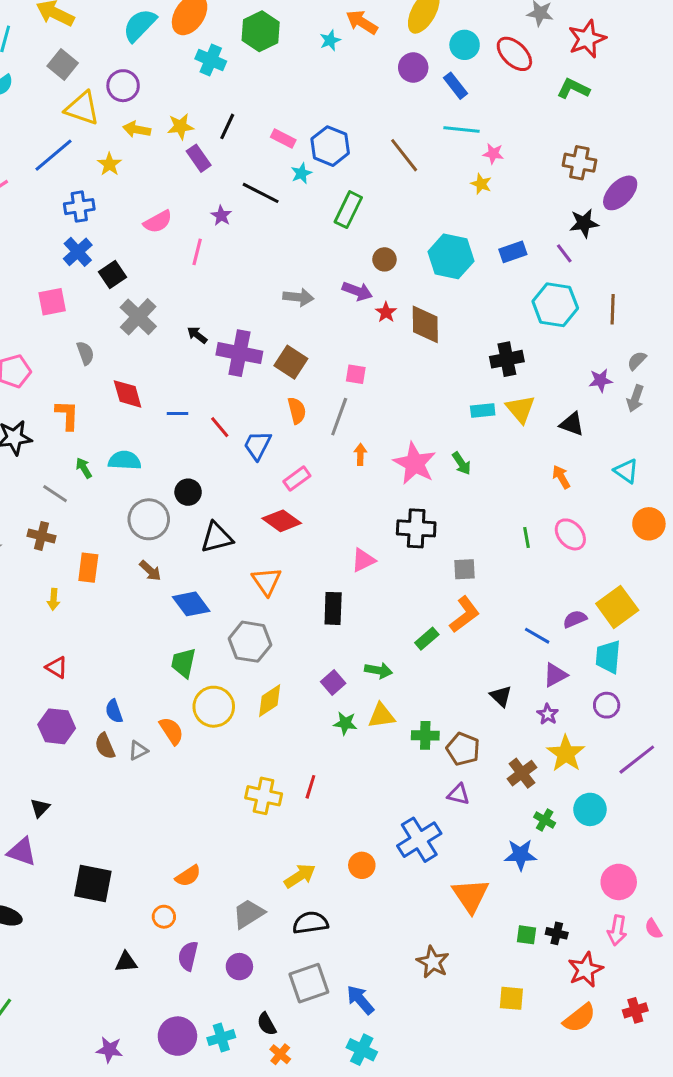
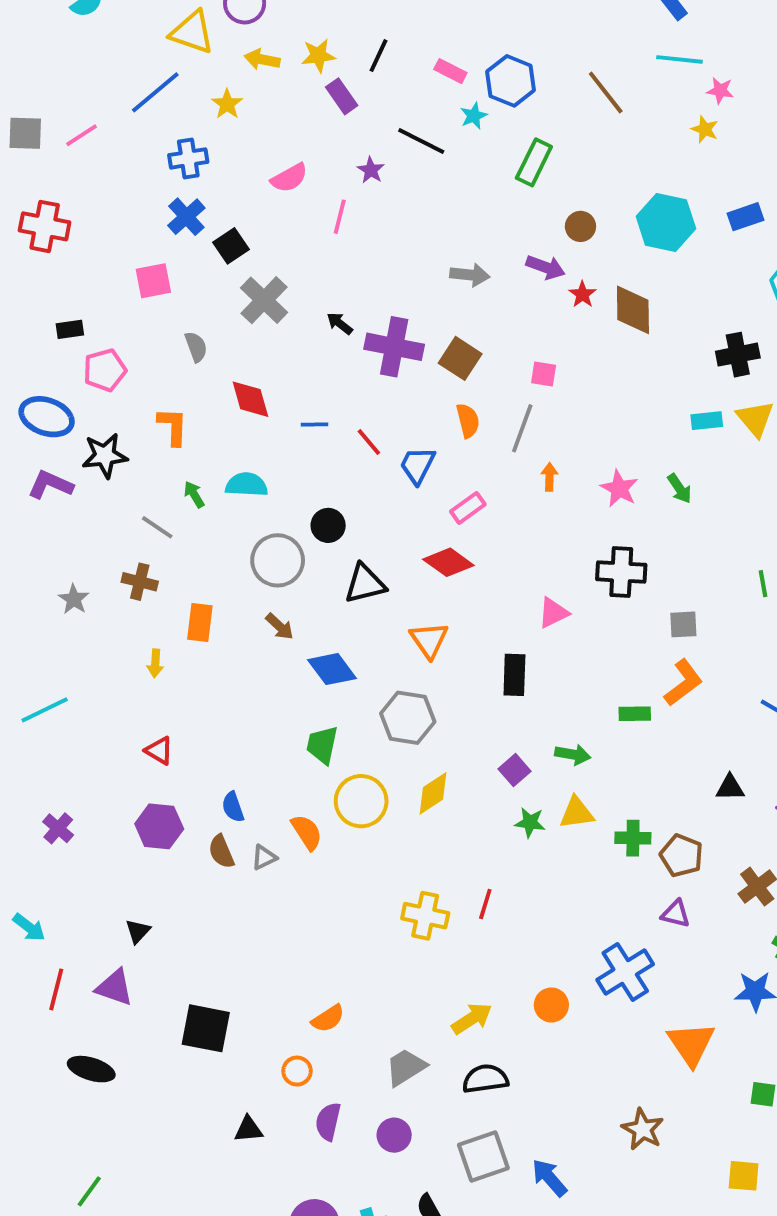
pink star: (415, 463) -> (619, 489), size x0.7
green rectangle: (427, 639) -> (635, 714), turned 40
black triangle: (501, 696) -> (730, 788), turned -45

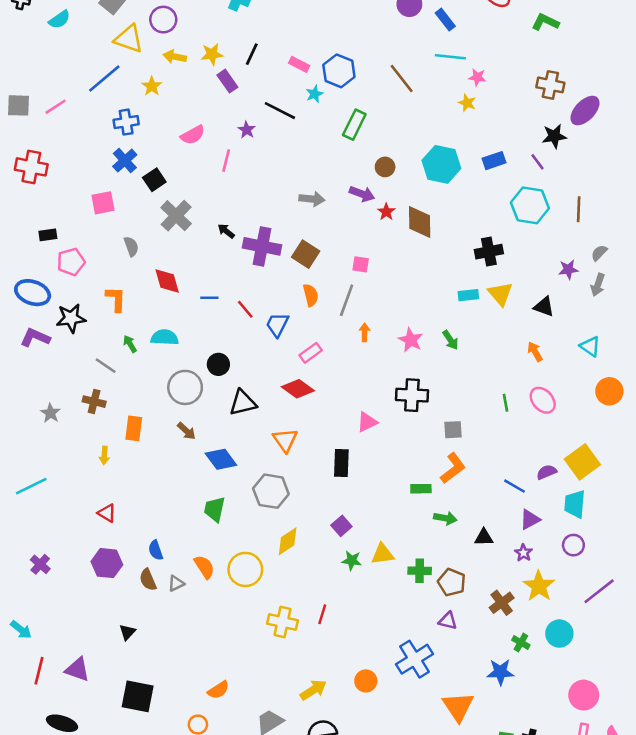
green arrow: (573, 755) -> (445, 518), moved
yellow circle: (361, 801) -> (245, 569), moved
black triangle: (138, 931) -> (127, 632), moved

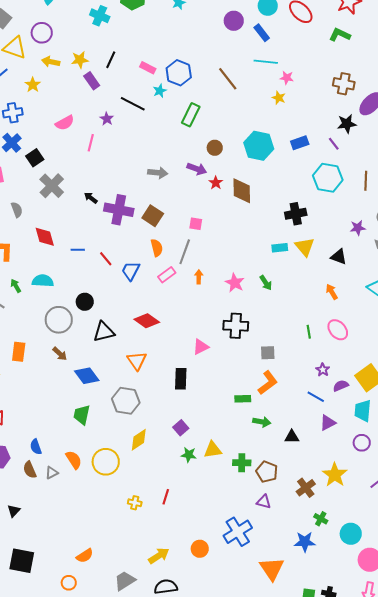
pink rectangle: (311, 353) -> (167, 275), moved
purple star: (523, 553) -> (323, 370), moved
yellow cross: (282, 622) -> (135, 503), size x0.6
cyan circle: (559, 634) -> (351, 534), moved

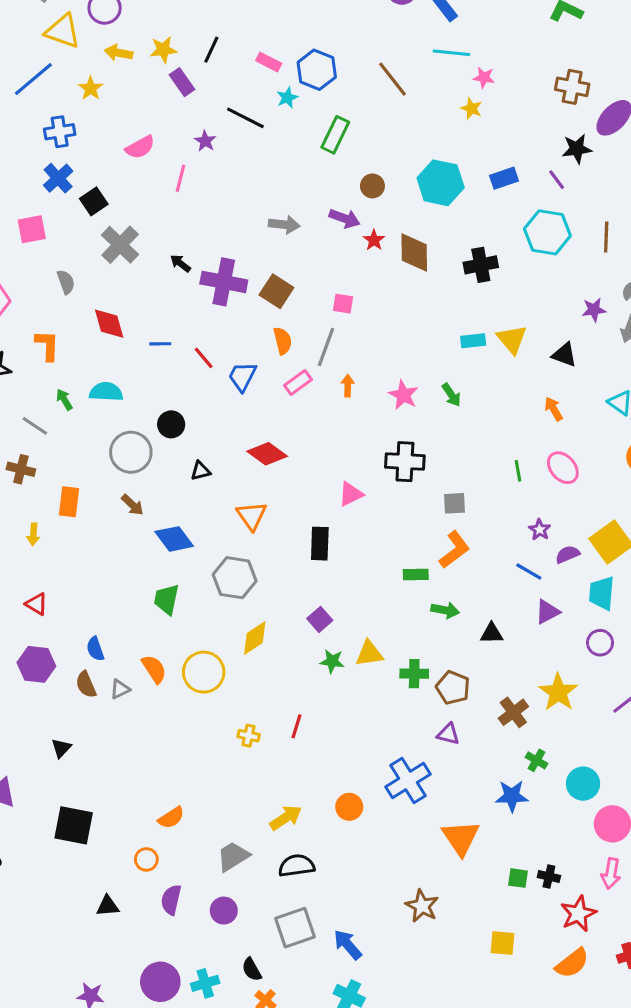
black cross: (296, 214) -> (481, 265), moved
black triangle: (104, 332) -> (201, 471), size x0.6

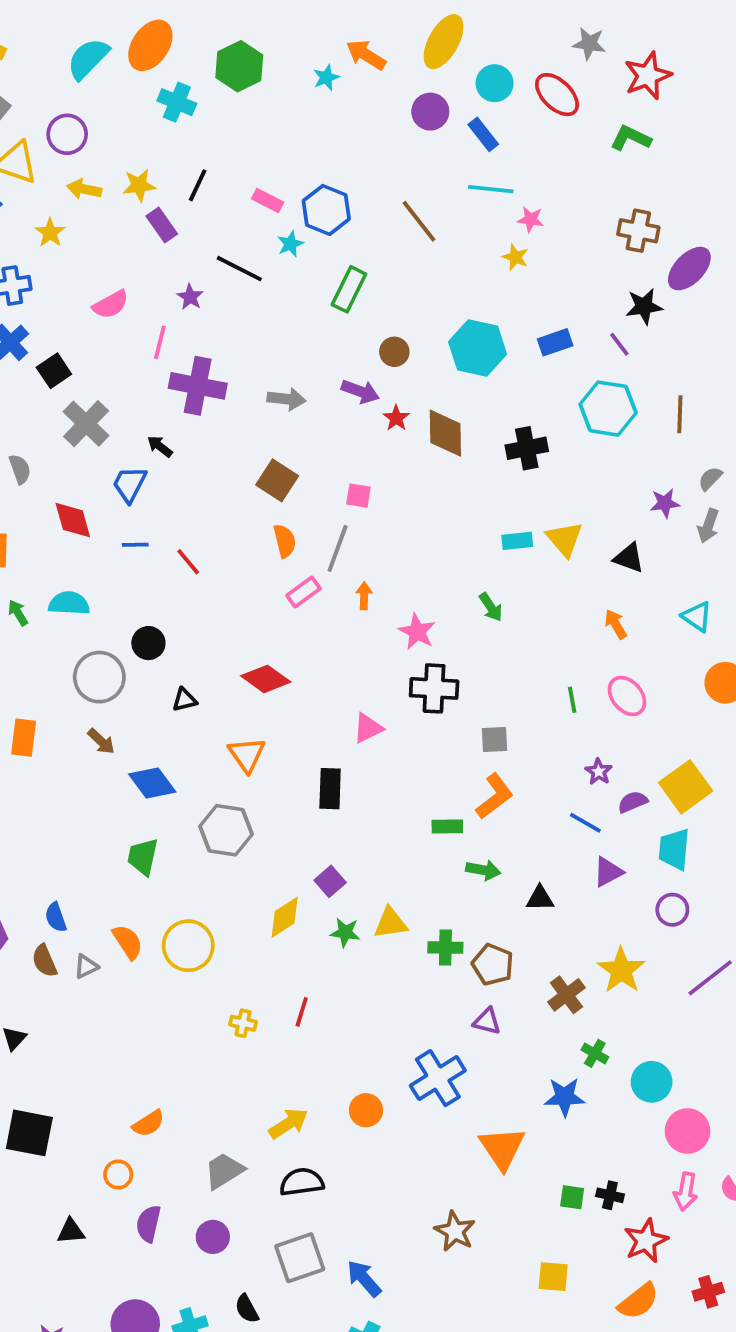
purple cross: (224, 282) -> (198, 386), moved
blue trapezoid: (242, 376) -> (130, 484), moved
pink star: (403, 395) -> (417, 632), moved
yellow diamond: (255, 638) -> (285, 917), moved

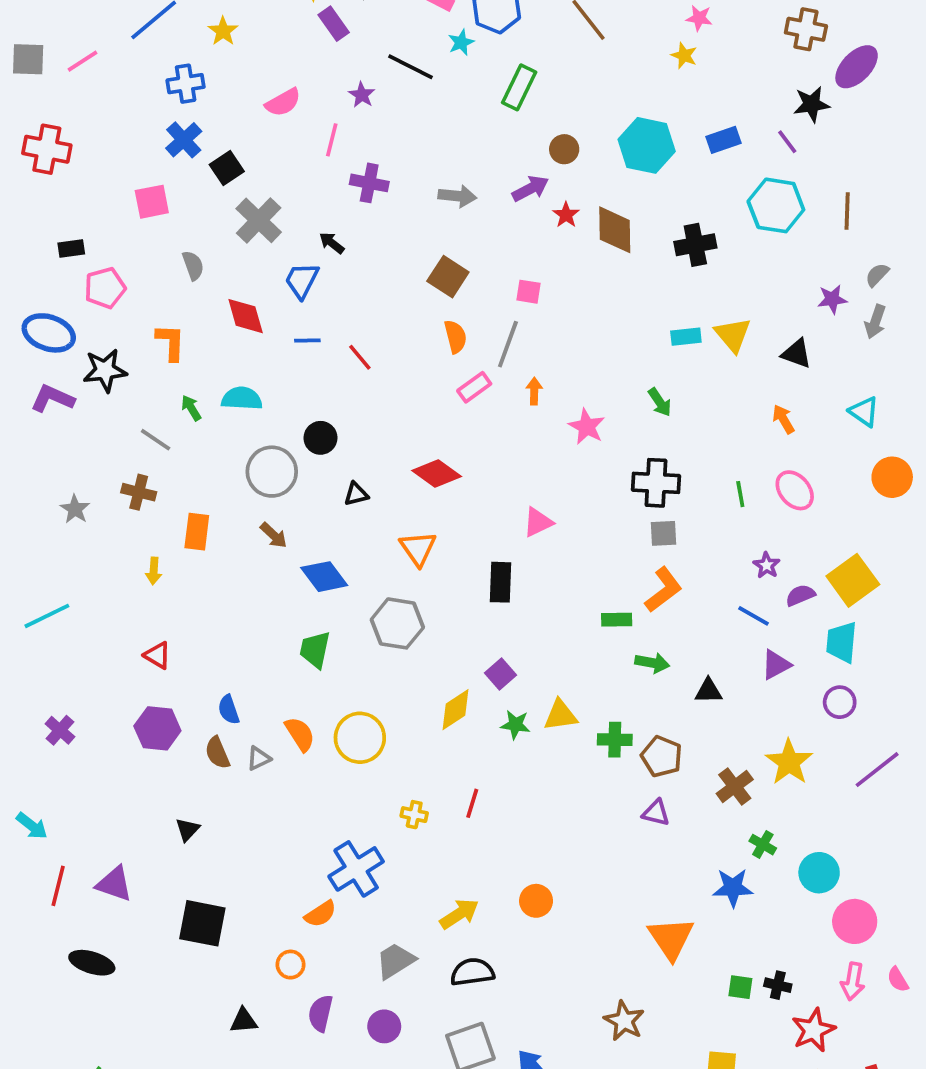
purple cross: (198, 386) -> (369, 183), size x0.7
purple arrow: (360, 391) -> (530, 189), turned -48
black cross: (434, 688) -> (656, 483), moved
blue cross: (438, 1078) -> (356, 869), moved

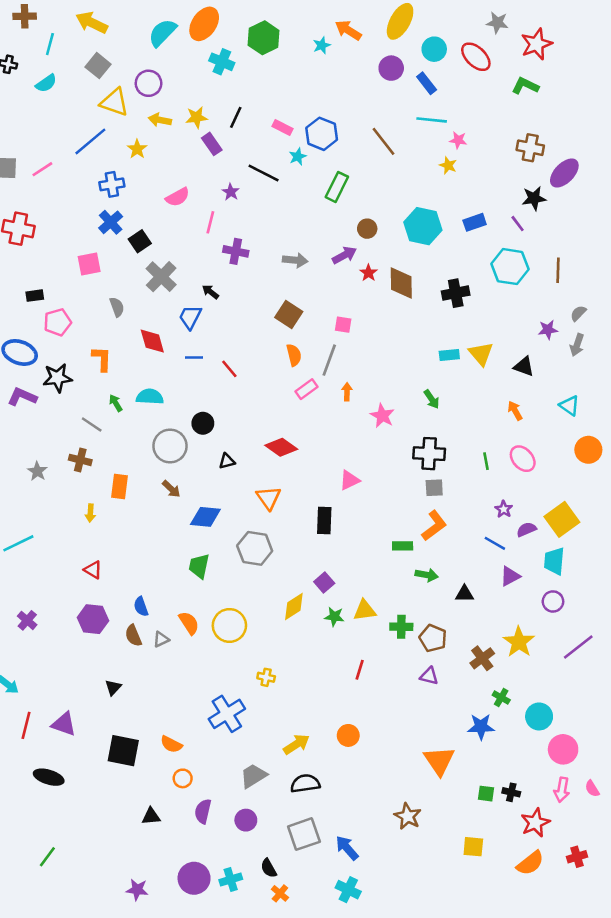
blue diamond: (324, 577) -> (205, 517), turned -48
red line: (472, 803) -> (360, 670), moved
orange semicircle: (320, 914) -> (171, 744), moved, turned 60

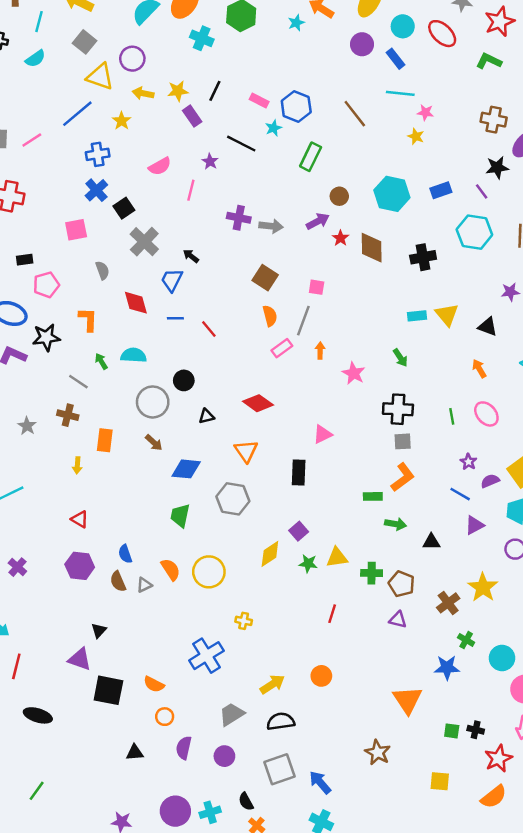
purple cross: (236, 251) -> (239, 218), moved
purple triangle: (64, 724) -> (80, 659), moved

